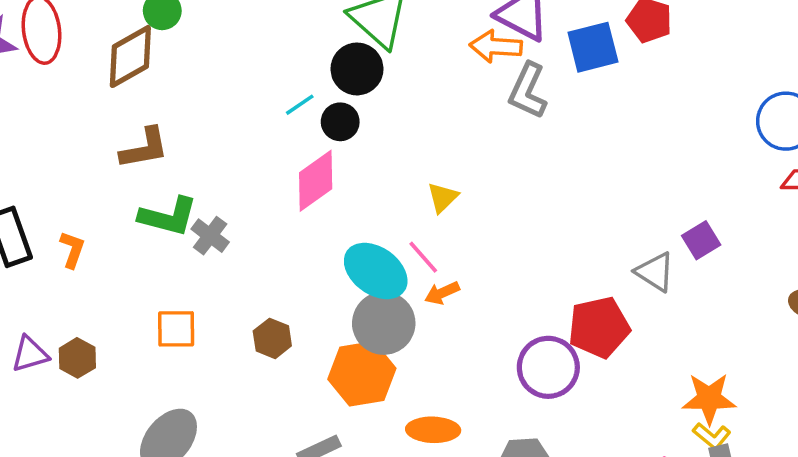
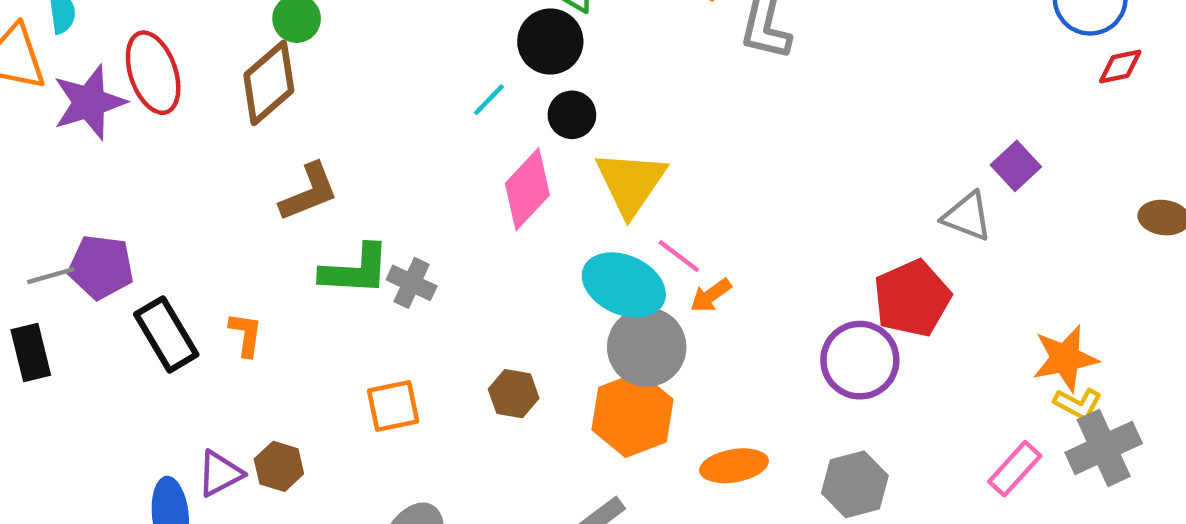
black circle: (340, 122) -> (572, 115), moved
yellow triangle: (443, 198) -> (631, 183), moved, size x1.8

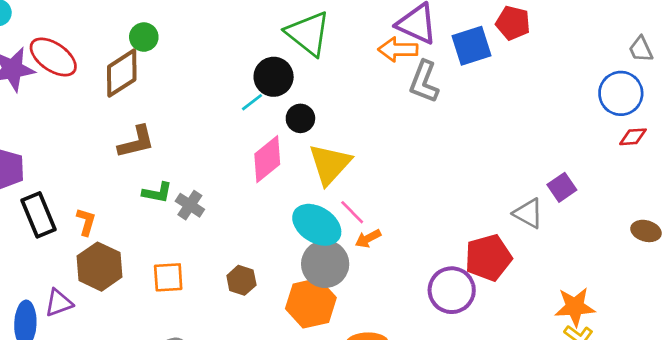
black circle: (550, 41) -> (274, 77), moved
red ellipse: (153, 73) -> (53, 57), turned -45
green L-shape: (355, 270) -> (157, 193), size x0.7
brown hexagon: (279, 466) -> (99, 267), moved, size x1.6

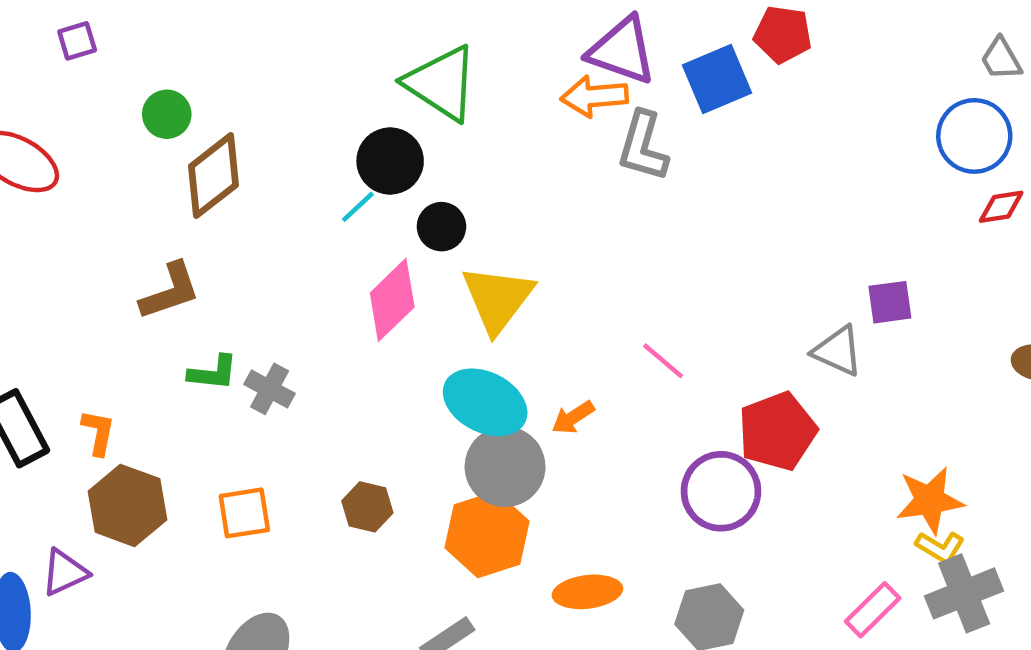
brown diamond: (122, 73) -> (213, 176), moved
purple square: (562, 187) -> (890, 302), turned 32
pink line: (352, 212) -> (663, 361), moved

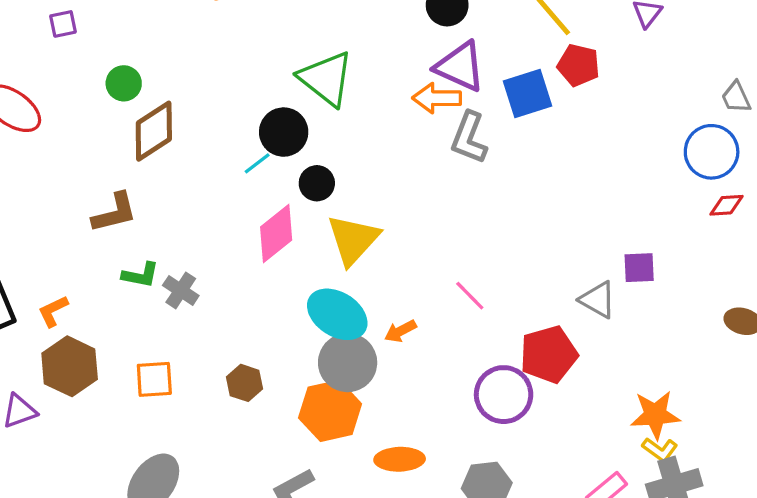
orange L-shape: (98, 432) -> (53, 311), turned -132

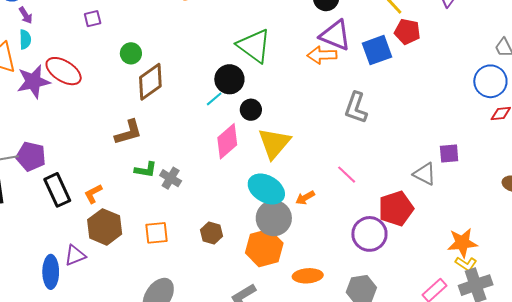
gray L-shape: (469, 138) -> (356, 108), moved

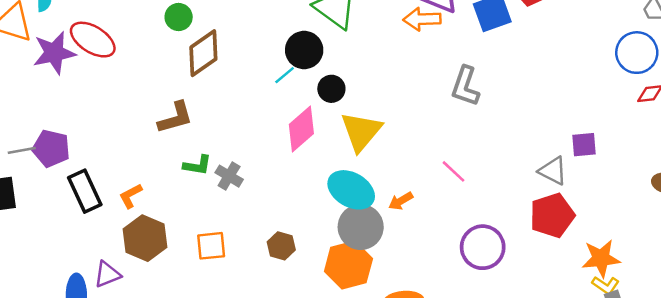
red pentagon: (396, 208) -> (552, 215), moved

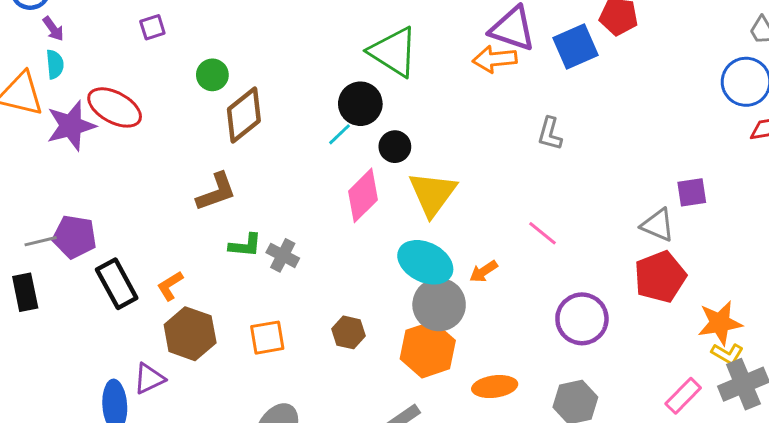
gray L-shape: (465, 86) -> (550, 134), size x0.7

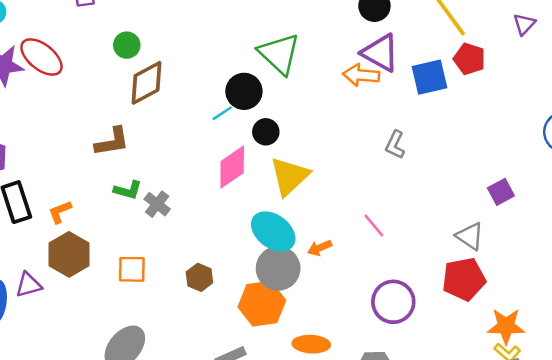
purple square: (692, 192) -> (501, 192), moved, turned -30

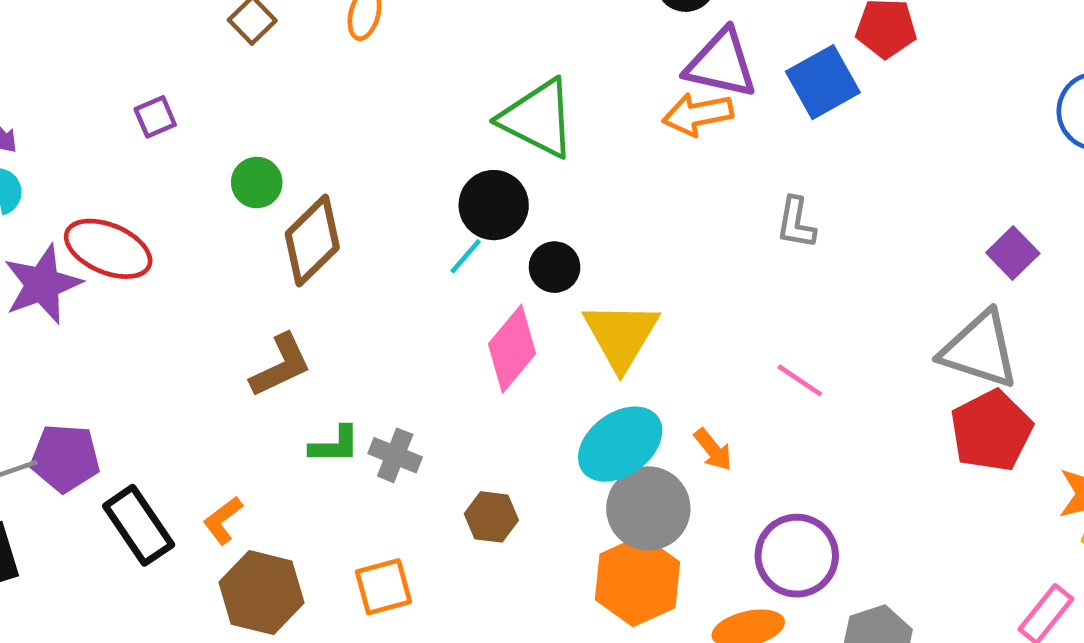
cyan ellipse: (273, 231) -> (620, 444), turned -57
gray triangle: (470, 236) -> (980, 350), size x1.5
orange arrow: (320, 248) -> (713, 450), turned -90
brown hexagon: (199, 277) -> (491, 517), moved
purple circle: (393, 302) -> (797, 556), moved

